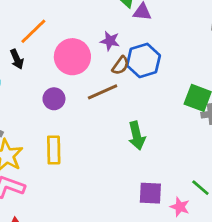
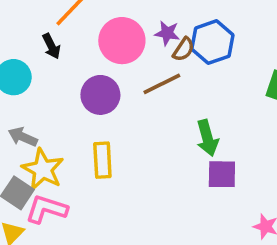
purple star: (110, 41) -> (167, 33), moved
purple circle: (54, 99) -> (100, 95), size x1.4
purple square: (150, 193) -> (222, 174), moved

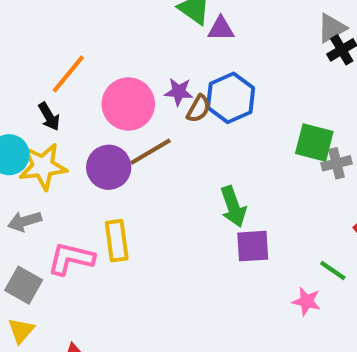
brown line: (162, 84) -> (151, 152), moved
gray arrow: (23, 137) -> (25, 221), turned -36
yellow star: (43, 169) -> (43, 166), moved, turned -30
pink L-shape: (47, 209) -> (71, 259), moved

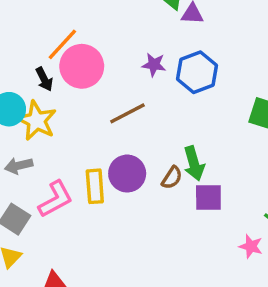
pink circle: (128, 104) -> (82, 66), moved
brown semicircle: (199, 109) -> (172, 178), moved
yellow star: (43, 166) -> (37, 121), turned 30
purple circle: (109, 167) -> (127, 174), moved
pink L-shape: (71, 259) -> (56, 199), turned 135

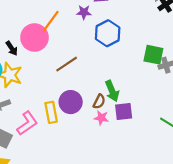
orange line: (62, 44) -> (51, 21), moved
purple star: (154, 65) -> (84, 12), moved
pink star: (251, 246) -> (101, 118), moved

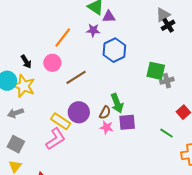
pink circle: (34, 38) -> (52, 63), moved, size x0.7
yellow rectangle: (51, 112) -> (61, 121), turned -48
pink L-shape: (27, 123) -> (55, 139), moved

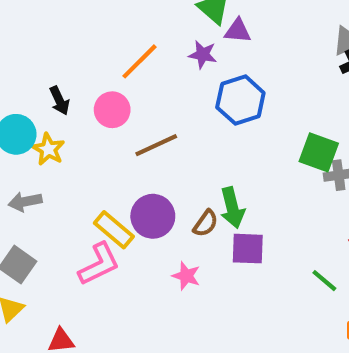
yellow star: (24, 86) -> (48, 149), size x0.7
pink star: (107, 127) -> (186, 276), moved

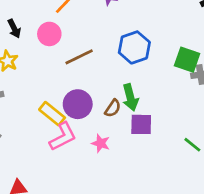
blue hexagon: (240, 100) -> (134, 47), moved
pink L-shape: (99, 264) -> (63, 137), moved

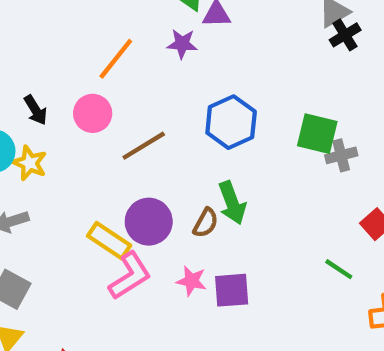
purple square: (141, 124) -> (232, 290), moved

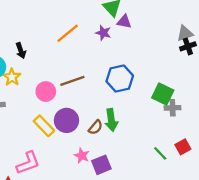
pink circle: (93, 113) -> (46, 92), moved
green line: (339, 269) -> (160, 153), moved
pink L-shape: (130, 276) -> (28, 163), moved
purple square: (232, 290) -> (101, 165), turned -30

